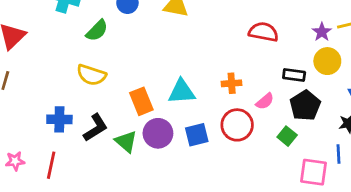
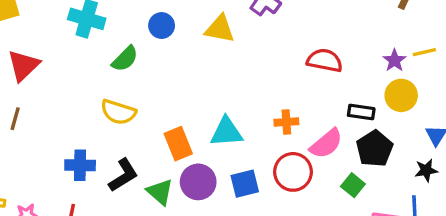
pink semicircle: (265, 101) -> (326, 144), size x1.5

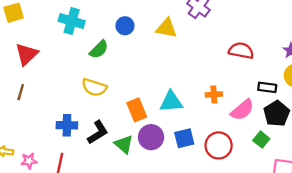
red circle: (293, 172) -> (219, 145), moved

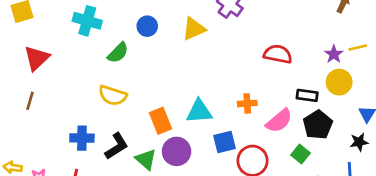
yellow triangle: (166, 28) -> (194, 29), turned -35
blue square: (184, 138) -> (225, 142), moved

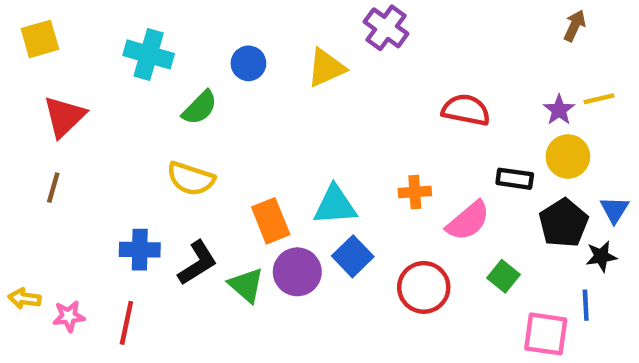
black pentagon: (318, 125) -> (563, 223), moved
blue square: (225, 142) -> (353, 256), moved, turned -30

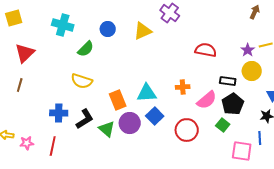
black pentagon: (563, 223) -> (233, 104), moved

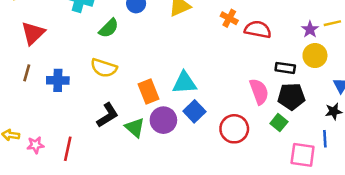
orange cross: (183, 87) -> (229, 18), moved, turned 32
pink semicircle: (207, 100) -> (259, 92), turned -70
black pentagon: (233, 104) -> (291, 97), turned 30
blue cross: (59, 113) -> (58, 80), moved

